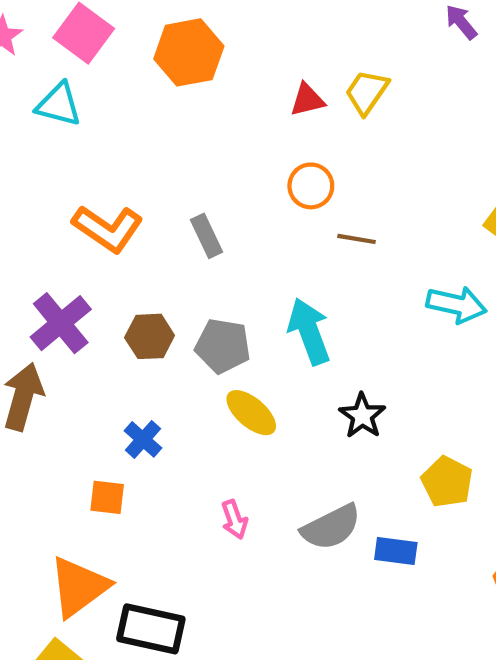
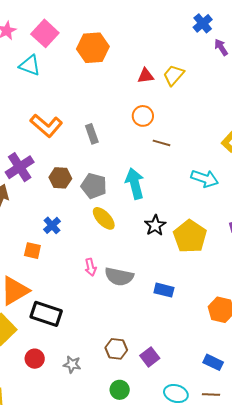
yellow pentagon: (447, 482) -> (190, 236), moved, size x1.4
gray semicircle: (331, 527) -> (119, 277), moved, turned 32

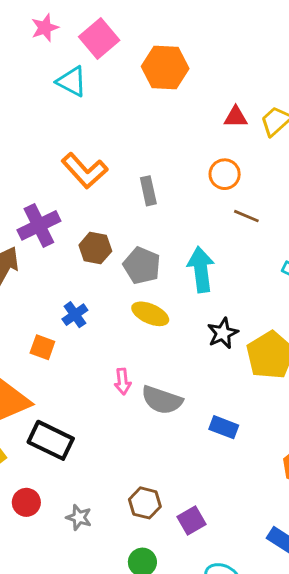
yellow ellipse: (104, 218) -> (150, 314), turned -30

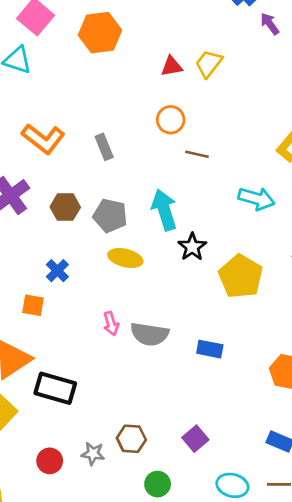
black star: (223, 333) -> (192, 247), moved
red circle: (26, 502) -> (50, 461), moved
brown hexagon: (145, 503) -> (131, 439), moved

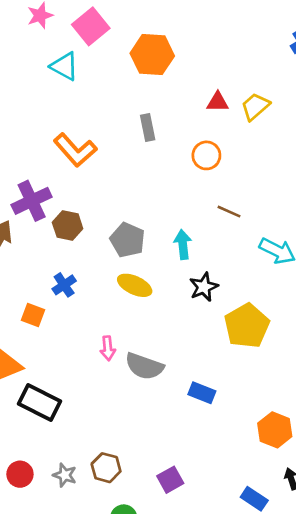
gray rectangle: (104, 147) -> (148, 128), moved
brown line: (197, 154) -> (229, 212), moved
brown hexagon: (65, 207) -> (68, 225), moved
cyan arrow: (164, 210) -> (183, 244), size x0.7

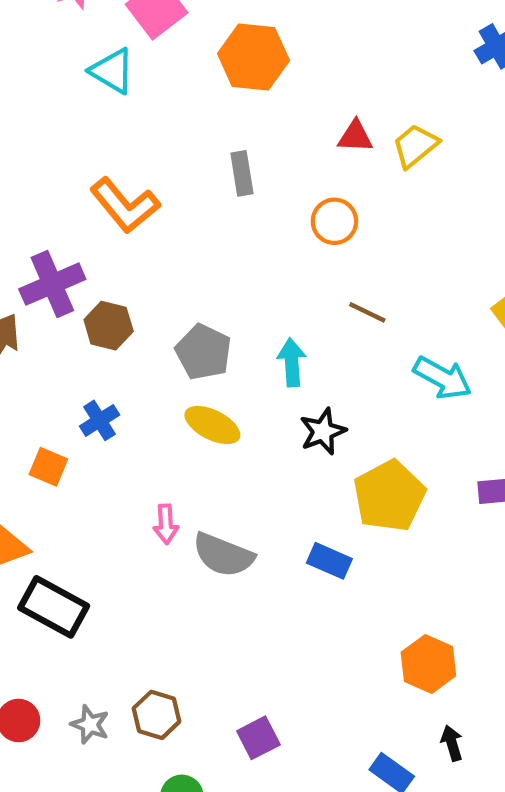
blue rectangle: (202, 393) -> (329, 561), moved

